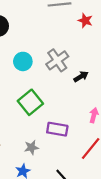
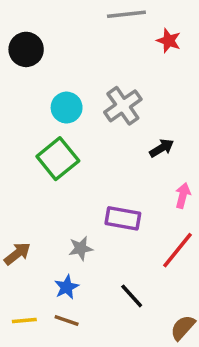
black arrow: (81, 76) -> (162, 148), moved
green square: (30, 102) -> (58, 159), moved

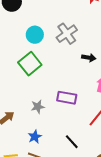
black arrow: (162, 148) -> (89, 58), turned 40
gray star: (81, 248) -> (38, 107), moved

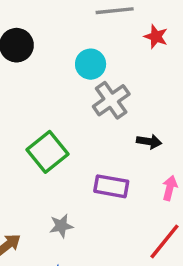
cyan circle: (35, 35) -> (91, 64), moved
purple rectangle: (67, 98) -> (111, 186), moved

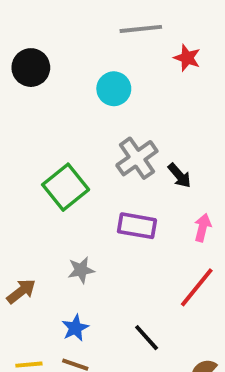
gray cross: (111, 100) -> (137, 158), moved
black arrow: (149, 142) -> (179, 176), turned 40

